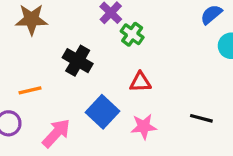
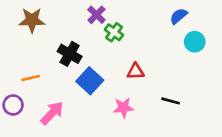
red triangle: (140, 82) -> (136, 71), moved
blue square: (102, 112) -> (90, 81), moved

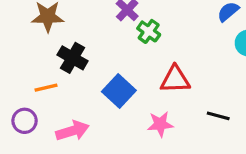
black cross: (70, 54) -> (73, 58), moved
red triangle: (136, 71) -> (175, 79), size x1.4
pink arrow: (52, 113) -> (73, 131), turned 30

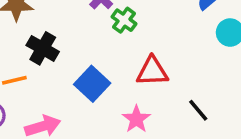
black line: (218, 116) -> (198, 110), turned 35
pink star: (160, 124) -> (136, 119), turned -30

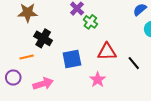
blue square: (92, 84) -> (72, 59), turned 36
black line: (198, 110) -> (134, 63), moved

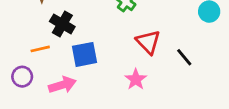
red triangle: (107, 52) -> (148, 42), turned 48
blue square: (72, 59) -> (84, 54), moved

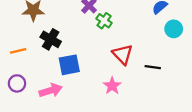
orange line: (40, 49) -> (18, 51), moved
black line: (184, 57) -> (153, 67), turned -42

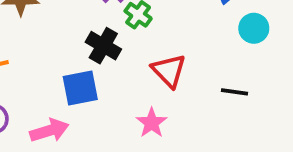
black cross: (51, 39) -> (103, 46), moved
black line: (153, 67) -> (235, 92), moved

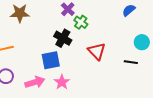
cyan circle: (254, 28) -> (142, 42), moved
pink star: (152, 123) -> (62, 82), moved

